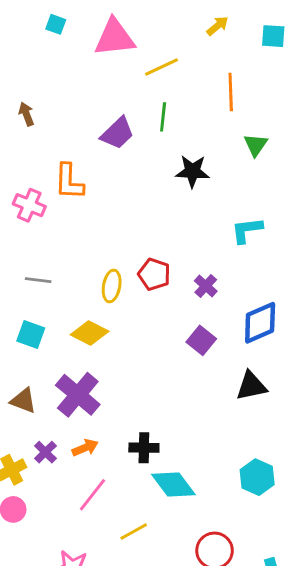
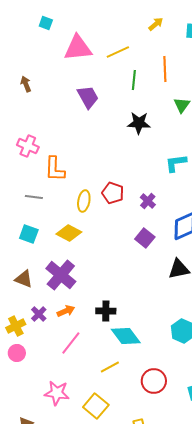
pink triangle: (115, 38) -> (78, 48), moved
green line: (163, 117) -> (134, 80), moved
purple trapezoid: (117, 133) -> (88, 97), turned -75
orange L-shape: (69, 182) -> (55, 169), moved
yellow line: (134, 531) -> (110, 367), moved

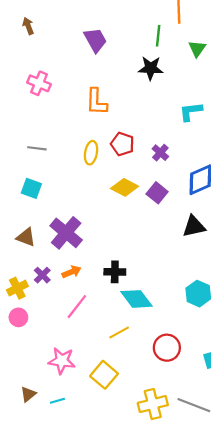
green line: (134, 80) -> (158, 36), moved
pink cross: (28, 146) -> (39, 83), moved
orange L-shape: (55, 169) -> (96, 102), moved
yellow diamond: (69, 233) -> (125, 187), moved

